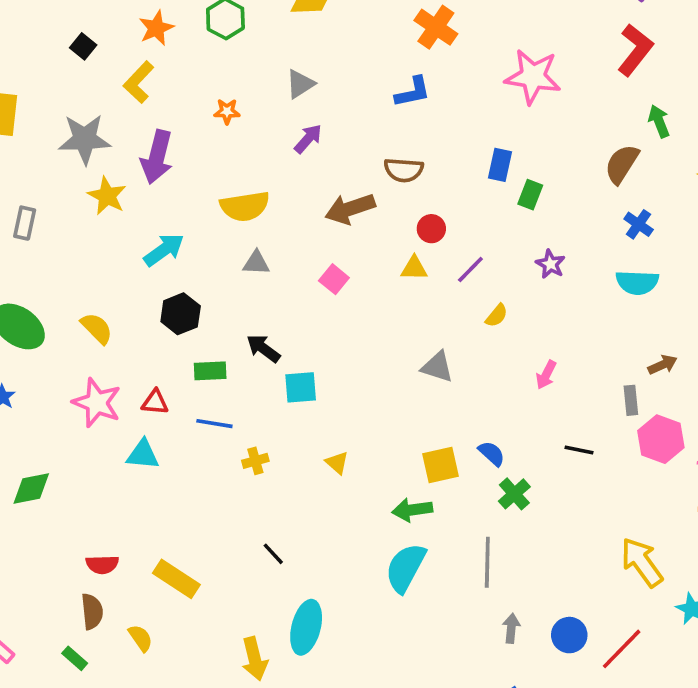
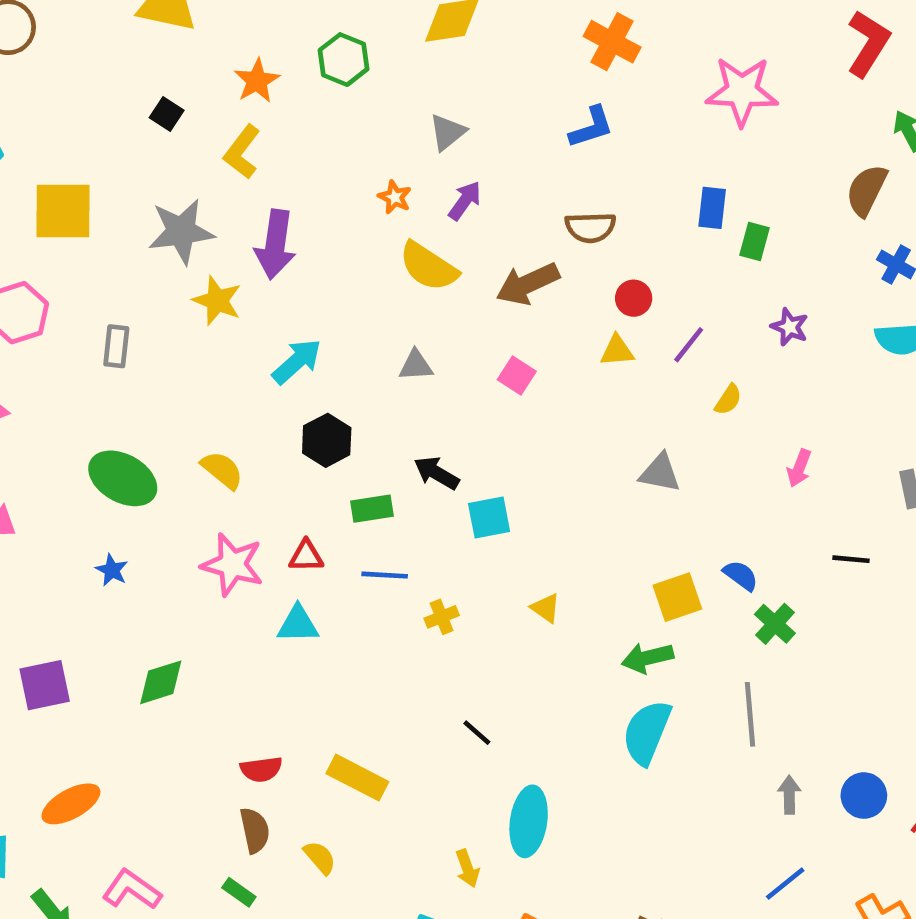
orange star: (227, 111) -> (395, 197), moved, turned 30
yellow semicircle: (245, 206) -> (428, 267), moved, turned 48
yellow arrow: (254, 659) -> (467, 868), size x0.7

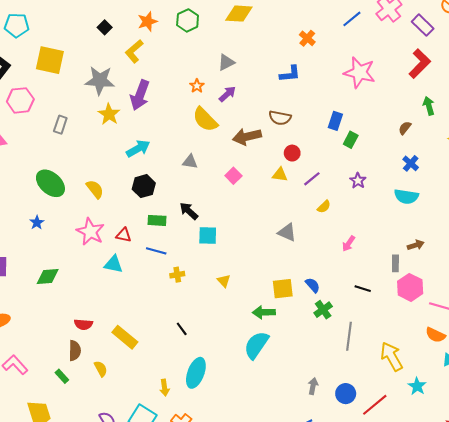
orange cross: (612, 42) -> (307, 38), size x0.7
brown semicircle: (867, 190) -> (405, 128), size x0.6
gray line: (750, 714) -> (349, 336), moved

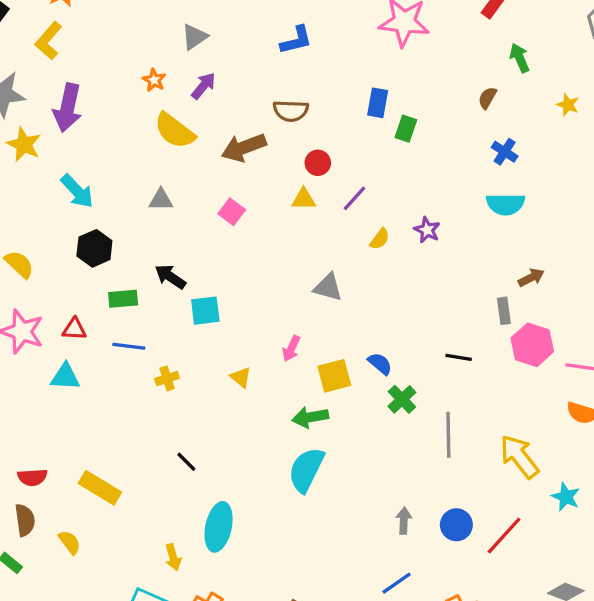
cyan arrow: (138, 149) -> (77, 191), turned 85
purple star: (358, 181) -> (427, 230), moved
pink arrow: (349, 244) -> (291, 349), moved

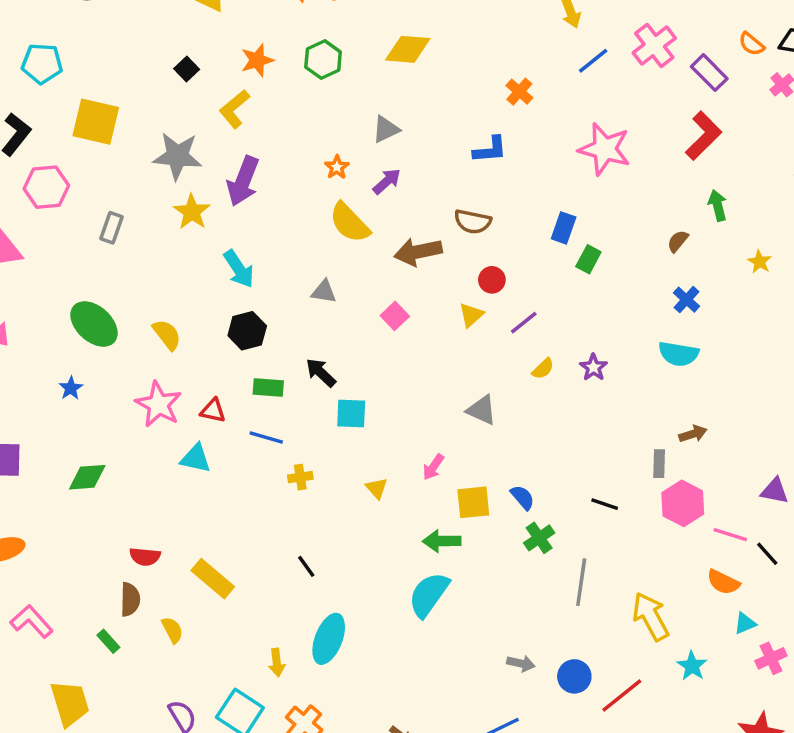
yellow triangle: (304, 199) -> (471, 315), turned -50
gray arrow: (404, 521) -> (521, 663), turned 90

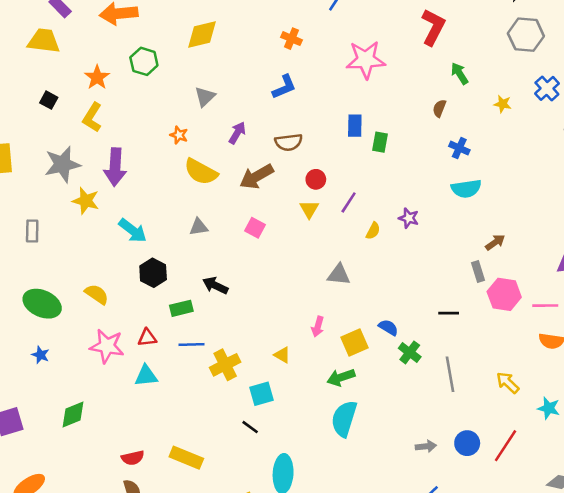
purple arrow: (387, 181) -> (237, 133), moved
cyan square: (351, 413) -> (261, 394), moved
yellow cross: (300, 477) -> (225, 365), size x1.6
yellow arrow: (651, 617) -> (508, 383), size x0.7

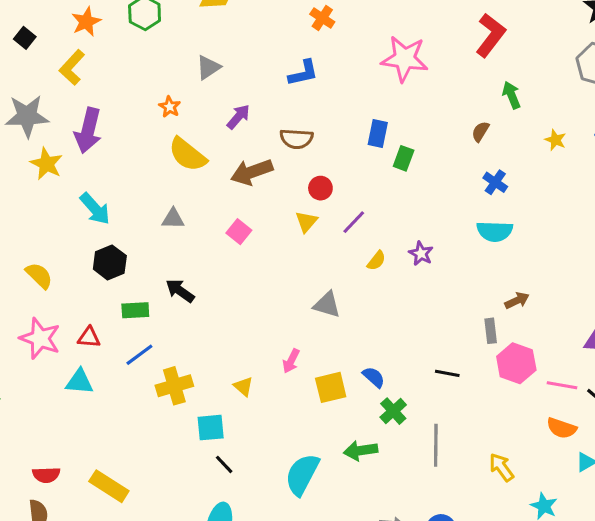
blue line: (192, 344) -> (139, 355), turned -45
green arrow: (341, 377) -> (361, 451), moved
black line: (250, 427) -> (224, 464), moved

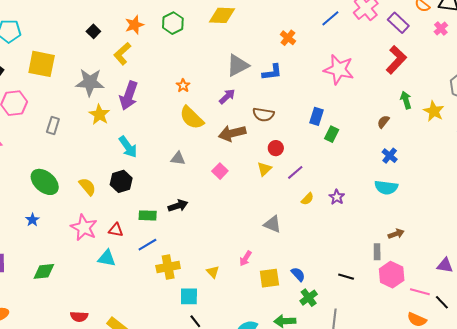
gray triangle: (208, 67) -> (238, 65), moved, size x1.4
yellow star: (555, 140) -> (434, 111), moved, size x1.5
black hexagon: (110, 262) -> (121, 181), moved
black arrow: (180, 291) -> (178, 206), turned 120

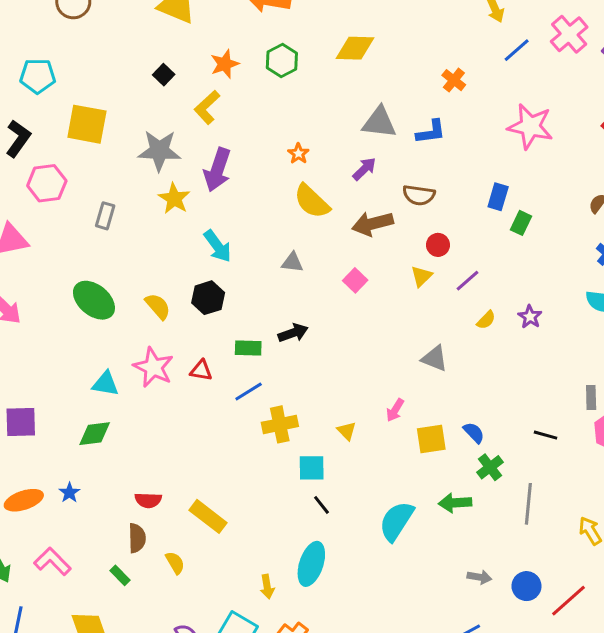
gray triangle: (238, 65) -> (379, 122), turned 35
blue star: (32, 220) -> (69, 493), moved
cyan triangle: (107, 258) -> (105, 384), moved

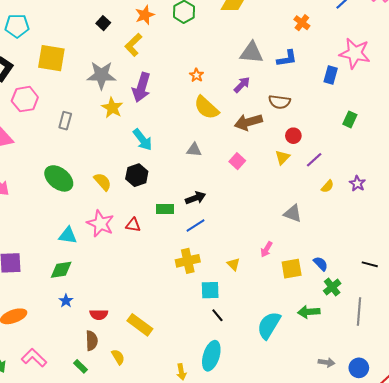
blue rectangle: (498, 197) -> (331, 75), moved
blue line: (249, 391) -> (195, 226), moved
blue star: (69, 493) -> (66, 301), moved

